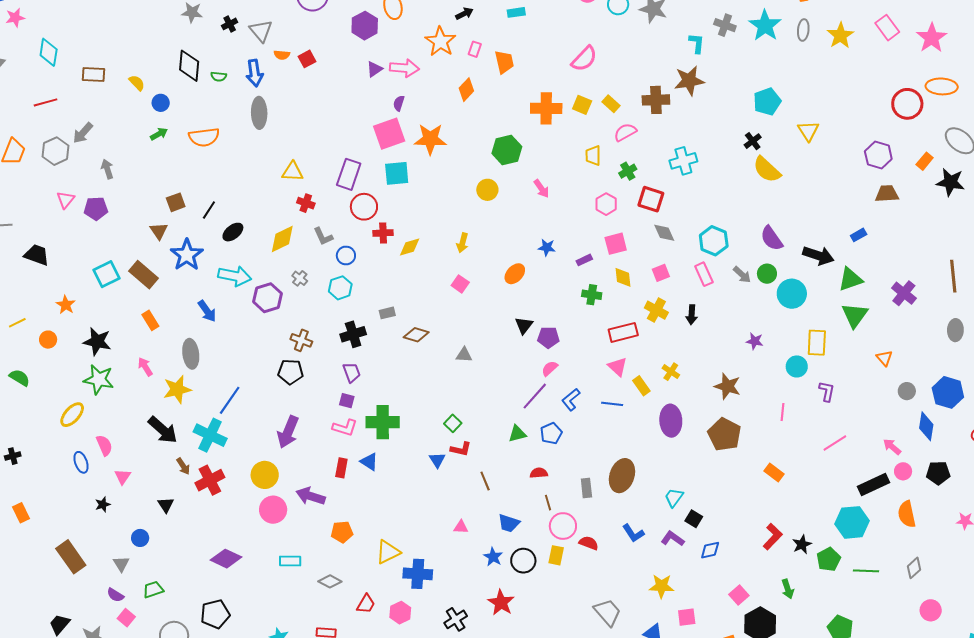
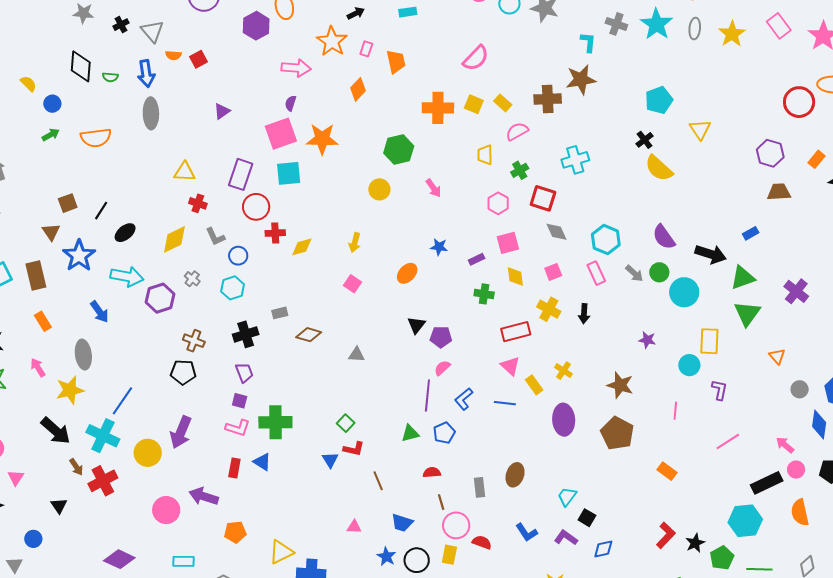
purple triangle: (374, 69) -> (222, 111), moved
brown rectangle: (144, 275) -> (36, 276), turned 36
purple line: (535, 396) -> (427, 396), turned -36
yellow circle: (265, 475) -> (148, 453), moved
brown ellipse: (622, 476) -> (515, 475), size x0.7

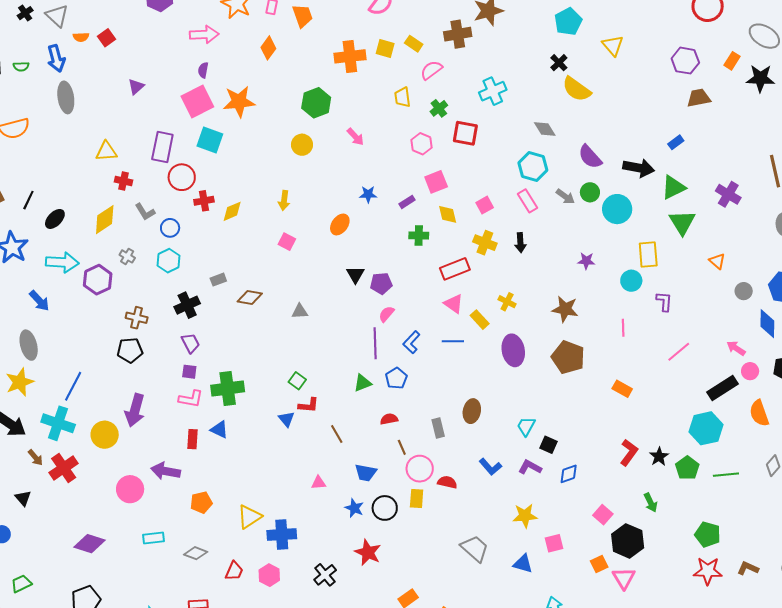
cyan square: (289, 173) -> (210, 140), turned 32
gray diamond: (556, 232) -> (545, 129), moved

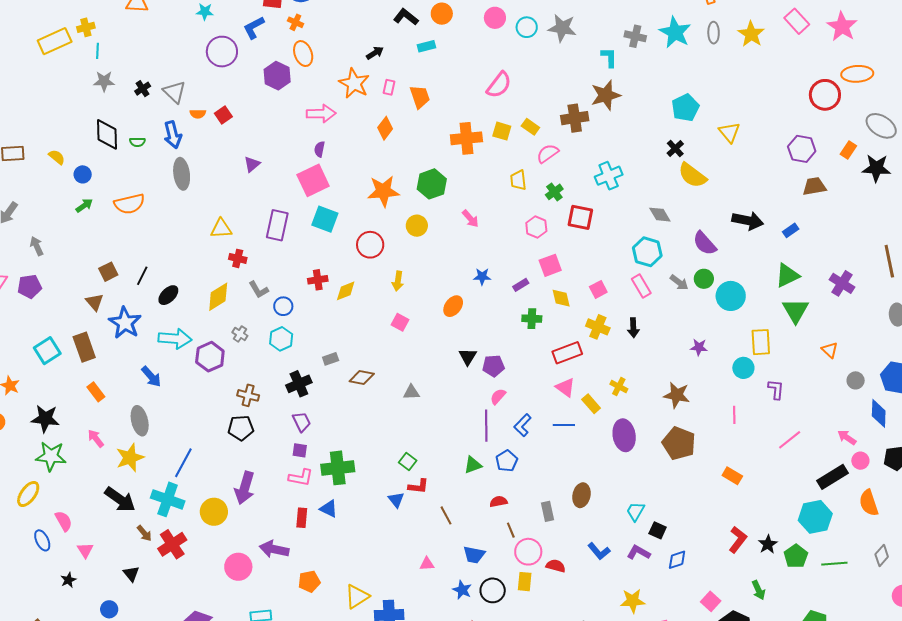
orange star: (239, 102) -> (383, 191), moved
black arrow: (639, 168) -> (748, 221), moved
red circle: (182, 177) -> (370, 245), moved

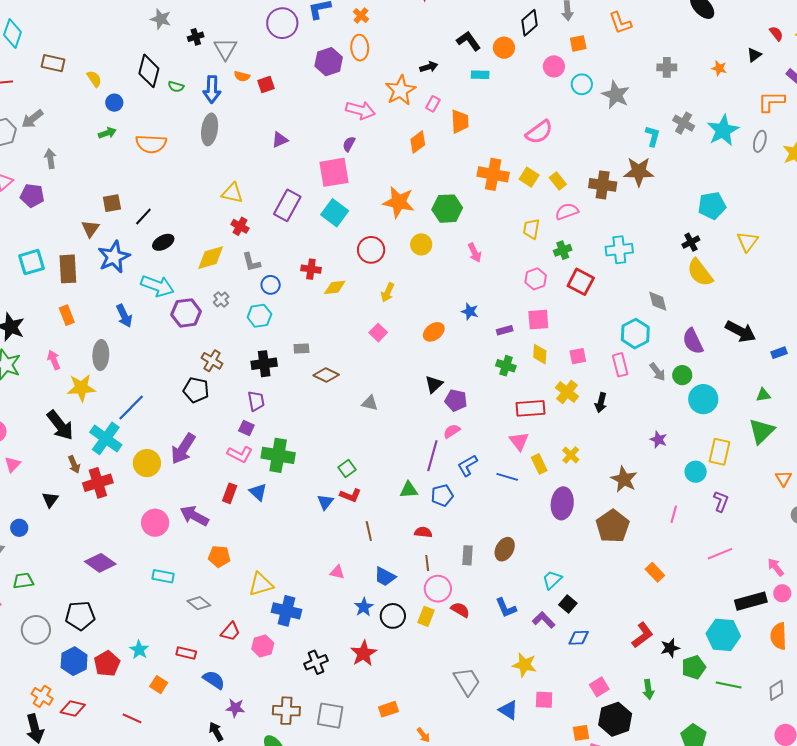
green triangle: (787, 275) -> (763, 395), size x0.6

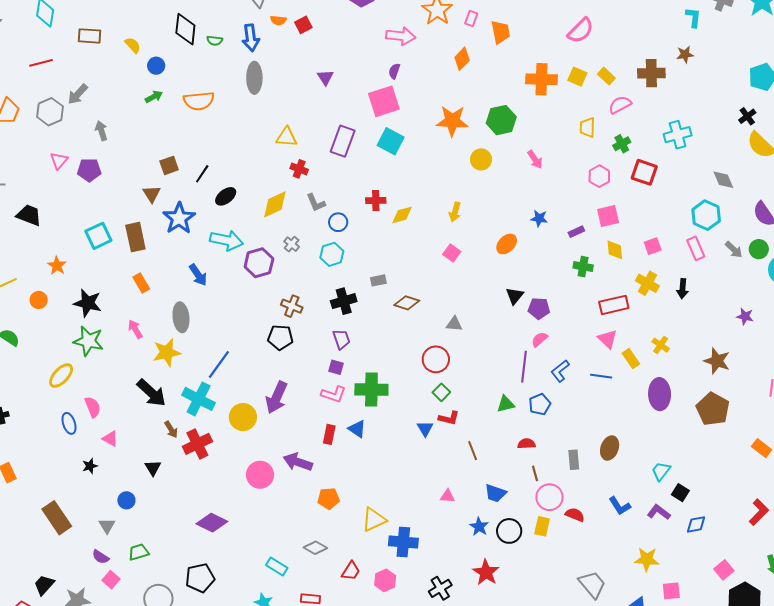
purple triangle: (280, 140) -> (325, 77), turned -30
brown star: (639, 172) -> (685, 55), size x0.6
red circle: (371, 250) -> (436, 359), moved
pink triangle: (13, 464) -> (110, 439), turned -36
cyan rectangle: (163, 576) -> (277, 566), moved, turned 30

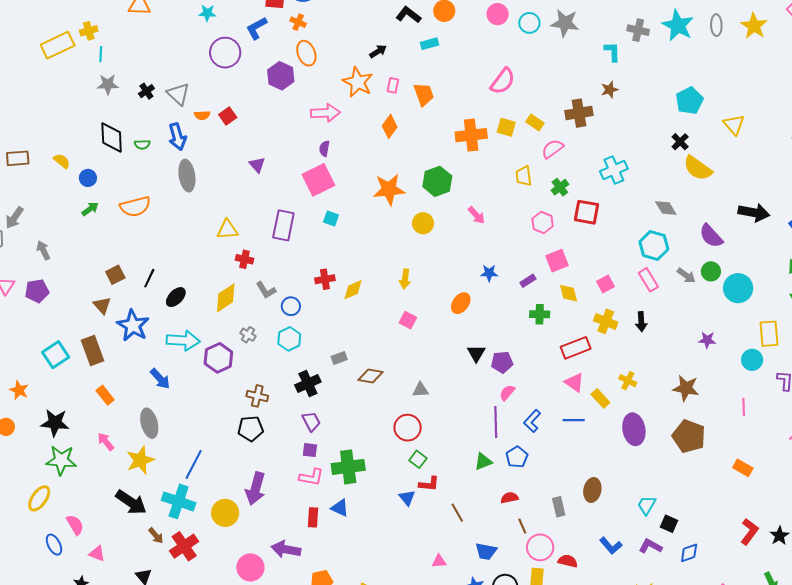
cyan square: (391, 141) -> (331, 218), size x0.6

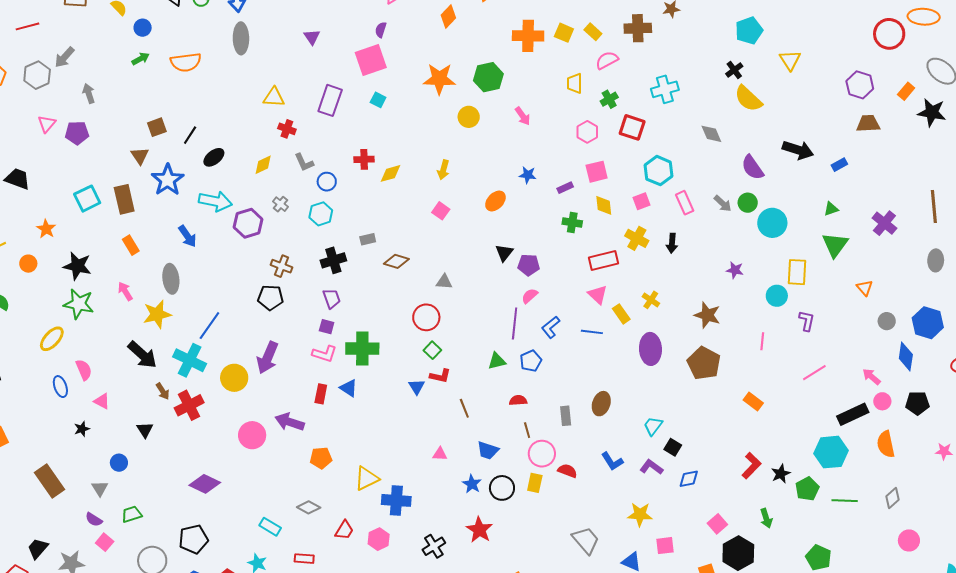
cyan hexagon: (654, 245) -> (659, 171), moved
yellow diamond: (226, 298) -> (263, 165), size x0.7

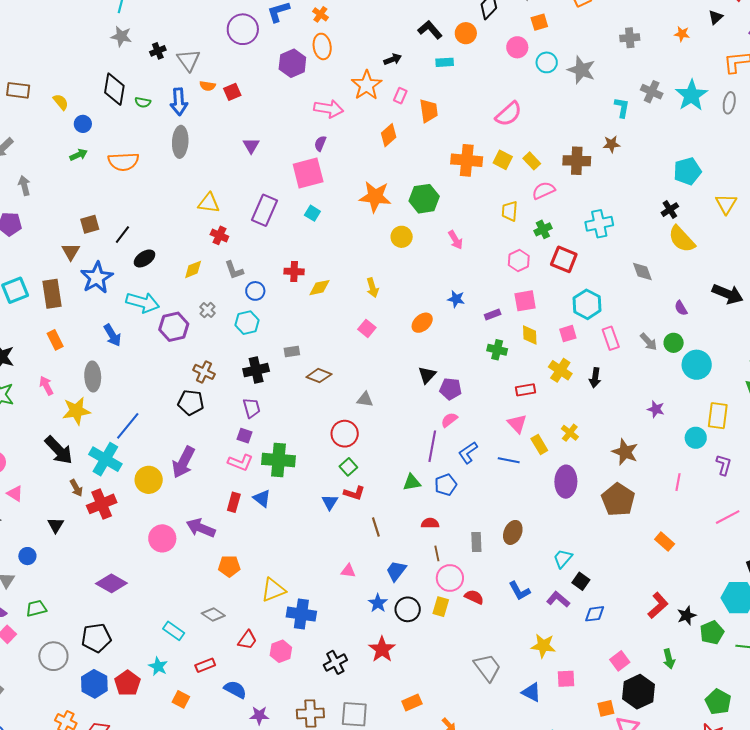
purple semicircle: (753, 167) -> (681, 308), size x0.6
yellow arrow: (443, 170) -> (373, 288), turned -36
red rectangle: (604, 260) -> (526, 390), size x0.7
blue trapezoid: (488, 450) -> (396, 571), turned 105
red rectangle: (304, 559) -> (205, 665), turned -30

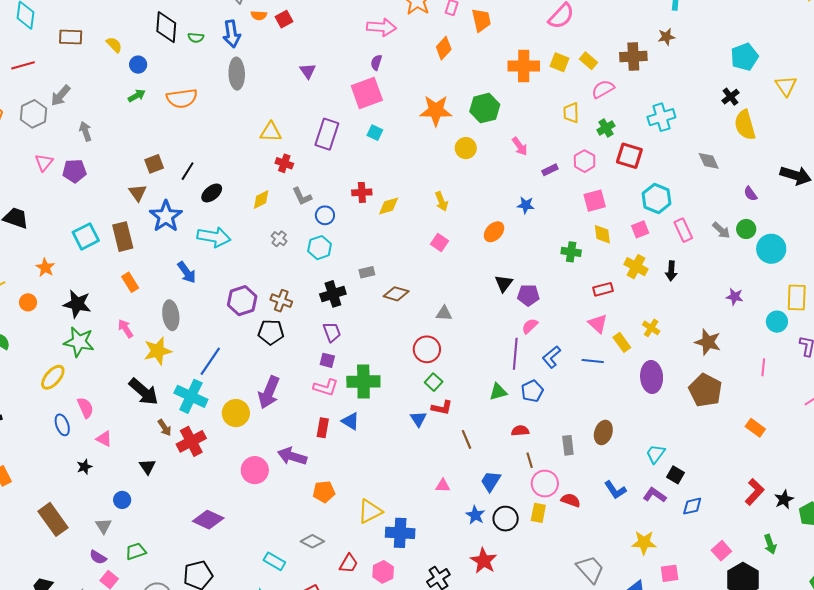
yellow semicircle: (682, 239) -> (745, 125), turned 32
purple rectangle: (493, 314) -> (550, 170), moved
purple hexagon: (174, 327) -> (242, 301), moved

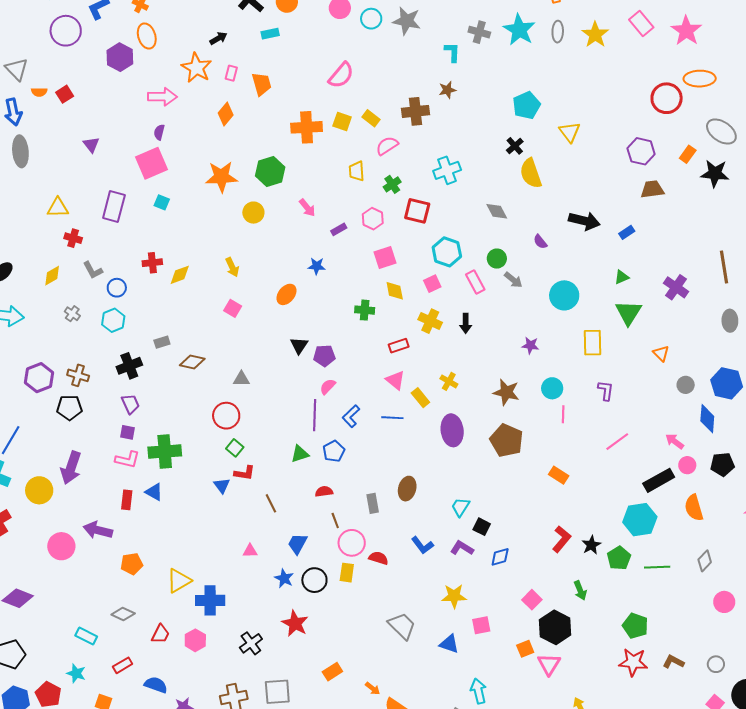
green circle: (746, 229) -> (497, 259), moved
cyan circle: (777, 322) -> (552, 388), moved

